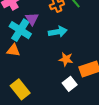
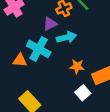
purple triangle: (32, 19) -> (50, 24), moved, turned 40
cyan cross: (20, 30) -> (39, 49), moved

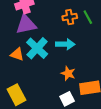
purple triangle: (50, 24) -> (26, 24), moved, size x1.5

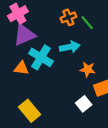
green line: (88, 17) -> (87, 23), moved
orange star: (68, 73) -> (88, 69), moved

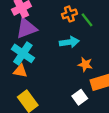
cyan cross: (41, 57) -> (23, 53), moved
orange triangle: (21, 68) -> (20, 71), moved

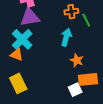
cyan arrow: (69, 42) -> (66, 37), turned -78
white square: (80, 97) -> (75, 90), moved

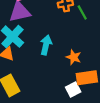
cyan arrow: (66, 37) -> (46, 45), moved

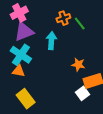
cyan arrow: (46, 45) -> (51, 41), moved

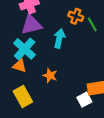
orange cross: (63, 18) -> (76, 16), turned 32
orange star: (78, 65) -> (50, 75), moved

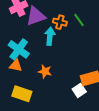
orange cross: (76, 16) -> (60, 22), moved
purple triangle: (31, 25) -> (36, 16), moved
yellow rectangle: (23, 97) -> (22, 94), turned -36

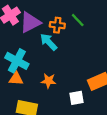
cyan arrow: (50, 36) -> (49, 42), turned -42
white square: (79, 90) -> (77, 98), moved, turned 32

